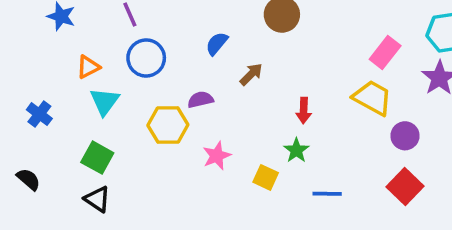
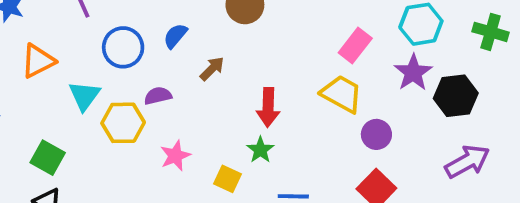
blue circle: (146, 58) -> (123, 47), moved
orange triangle: (88, 67) -> (38, 61), size x1.4
cyan triangle: (105, 101) -> (84, 96), moved
red arrow: (304, 110) -> (268, 107), size x1.4

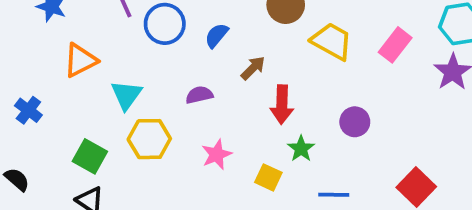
blue circle: (123, 47) -> (165, 24), moved
yellow trapezoid: (342, 94) -> (332, 41), moved
red arrow: (268, 107) -> (282, 105), moved
yellow hexagon: (123, 123) -> (149, 139), moved
purple circle: (376, 134) -> (355, 122), moved

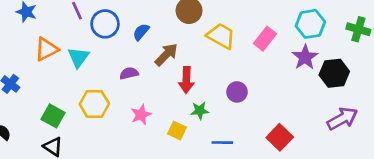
brown arrow: (253, 68) -> (166, 55), size x1.4
cyan triangle: (126, 95) -> (78, 57), moved
green star: (301, 149) -> (200, 111), turned 30

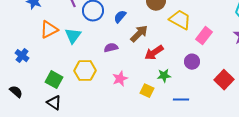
pink rectangle: (265, 39) -> (204, 36), moved
red arrow: (186, 80) -> (154, 53), turned 54
red square: (280, 137) -> (224, 80), moved

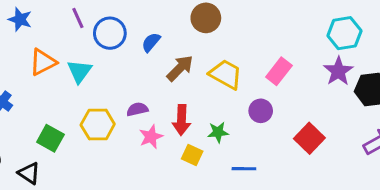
yellow trapezoid: (180, 20) -> (226, 74), moved
purple semicircle: (111, 48) -> (137, 109), moved
red arrow: (154, 53) -> (181, 120), moved, turned -54
black triangle: (54, 103) -> (29, 173), moved

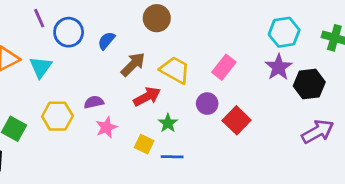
red arrow: (181, 120) -> (147, 97), moved, turned -120
green star: (218, 132) -> (168, 123), turned -30
red square: (309, 138) -> (237, 120), moved
blue line: (244, 169) -> (172, 157), moved

